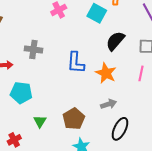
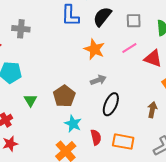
blue L-shape: (76, 63) -> (70, 16), moved
pink line: (141, 73) -> (129, 48), turned 49

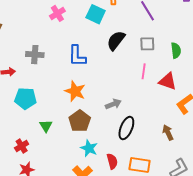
blue L-shape: (70, 16) -> (77, 56), moved
pink line: (129, 48) -> (144, 71), turned -49
orange star: (94, 49) -> (75, 91), moved
brown arrow: (152, 110) -> (168, 132), turned -35

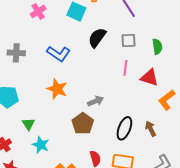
blue L-shape: (77, 56) -> (59, 54), turned -55
brown pentagon: (80, 121) -> (83, 124), moved
black ellipse: (126, 128) -> (124, 128), moved
cyan star: (89, 148) -> (41, 145), moved

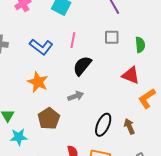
black semicircle: (97, 38) -> (82, 66), moved
pink line: (125, 68) -> (73, 40), moved
brown pentagon: (83, 124) -> (49, 118), moved
cyan star: (41, 145) -> (19, 137), turned -30

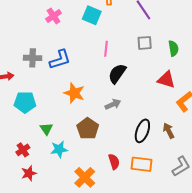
blue L-shape: (41, 47) -> (60, 60), moved, turned -50

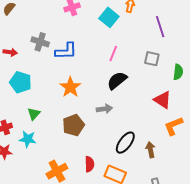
cyan star: (59, 149) -> (28, 139), moved

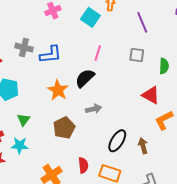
black semicircle: (117, 80) -> (85, 78), moved

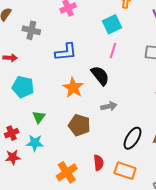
cyan square: (90, 17) -> (112, 24), moved, turned 30
gray cross: (24, 48) -> (31, 30), moved
black semicircle: (85, 78) -> (100, 76), turned 95
brown pentagon: (64, 128) -> (79, 125), turned -30

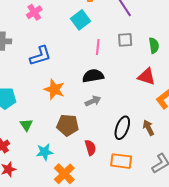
pink line: (113, 50) -> (98, 47), moved
black semicircle: (100, 76) -> (93, 76), moved, turned -50
cyan star: (35, 143) -> (45, 152), moved
red semicircle: (99, 163) -> (90, 148), moved

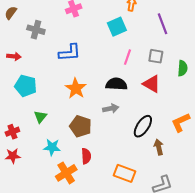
red triangle: (146, 77) -> (152, 84), moved
black ellipse: (122, 128) -> (143, 126), moved
red semicircle: (90, 148) -> (86, 156), moved

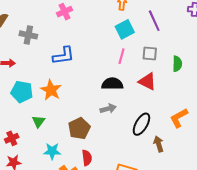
cyan square: (117, 27) -> (125, 29), moved
orange star: (76, 88) -> (51, 90), moved
brown pentagon: (81, 126) -> (79, 128), turned 30

